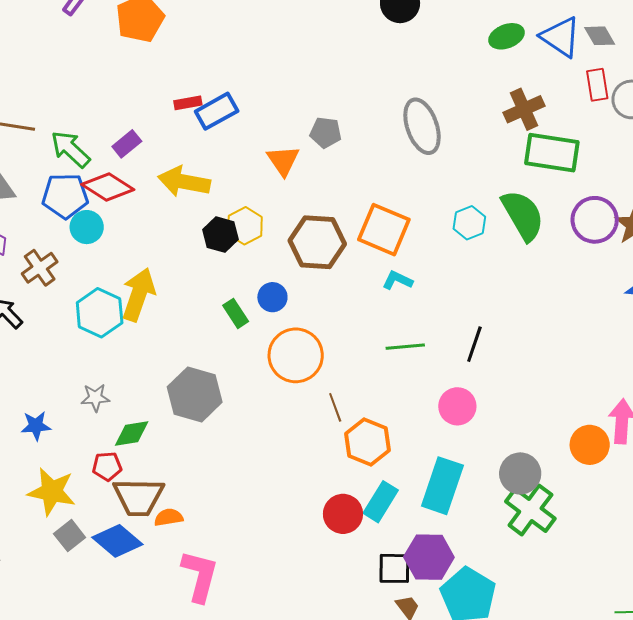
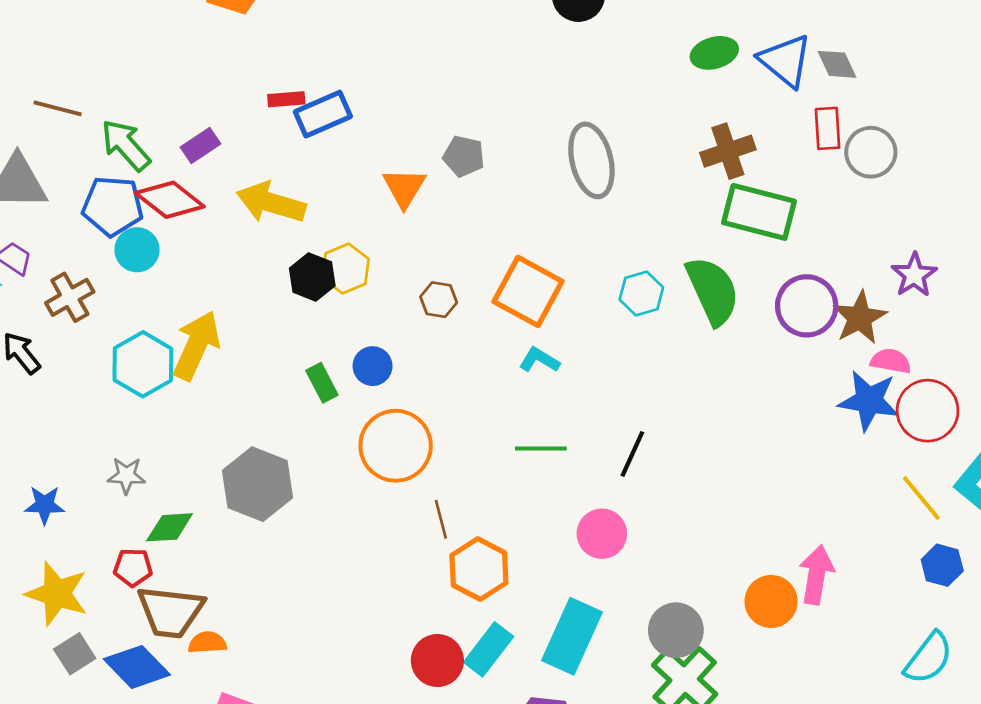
brown hexagon: (317, 242) -> (439, 300), size x0.5

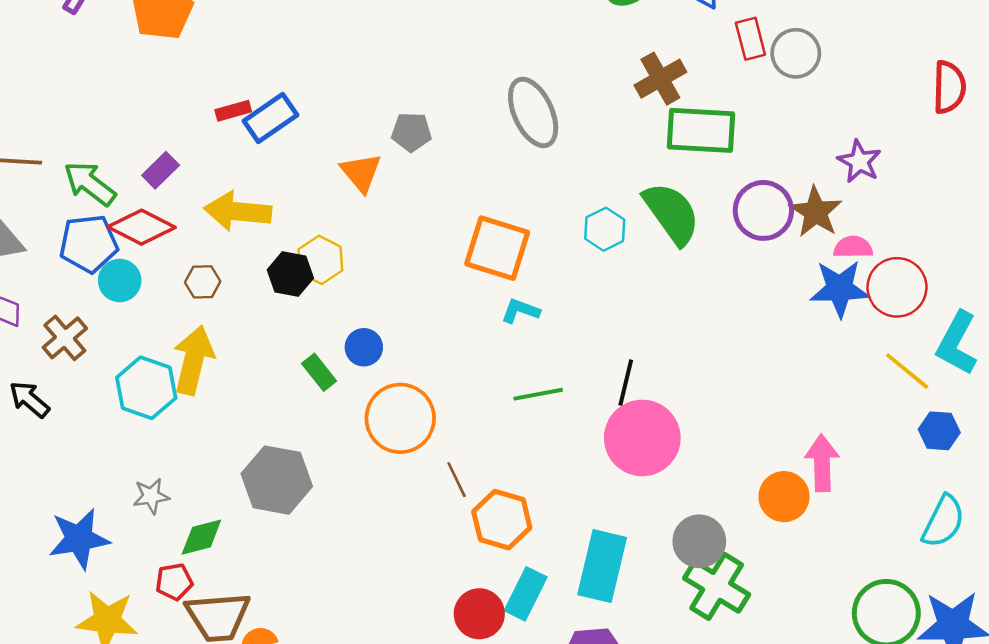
brown hexagon: (439, 300) -> (203, 282), moved
blue star: (45, 505) -> (79, 539), size x1.6
pink circle: (602, 534) -> (642, 438), moved, size x1.6

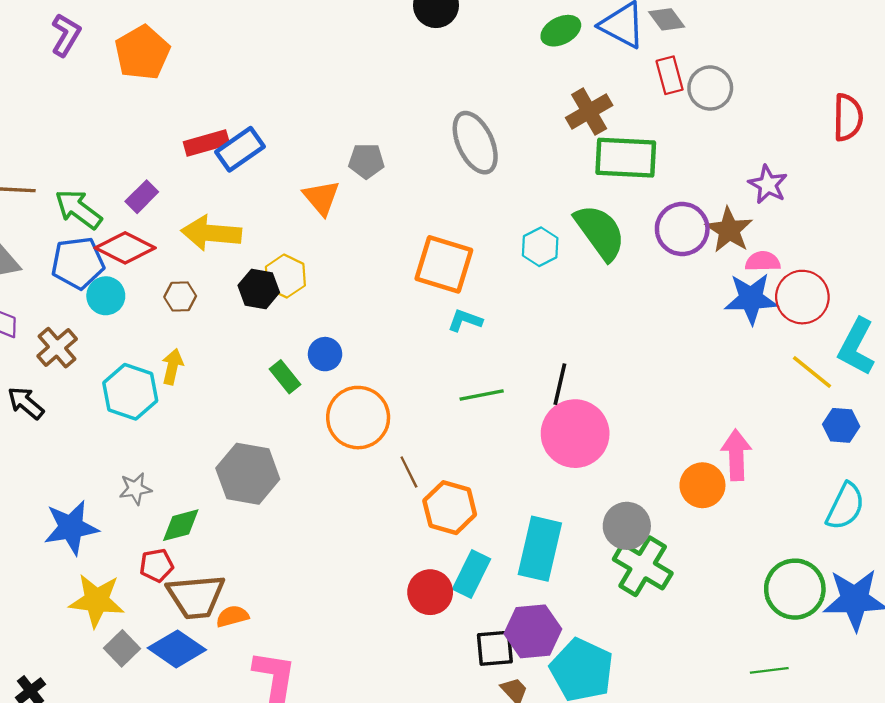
red rectangle: (233, 111) -> (206, 143), size x1.4
yellow arrow: (193, 360) -> (172, 367), size x0.6

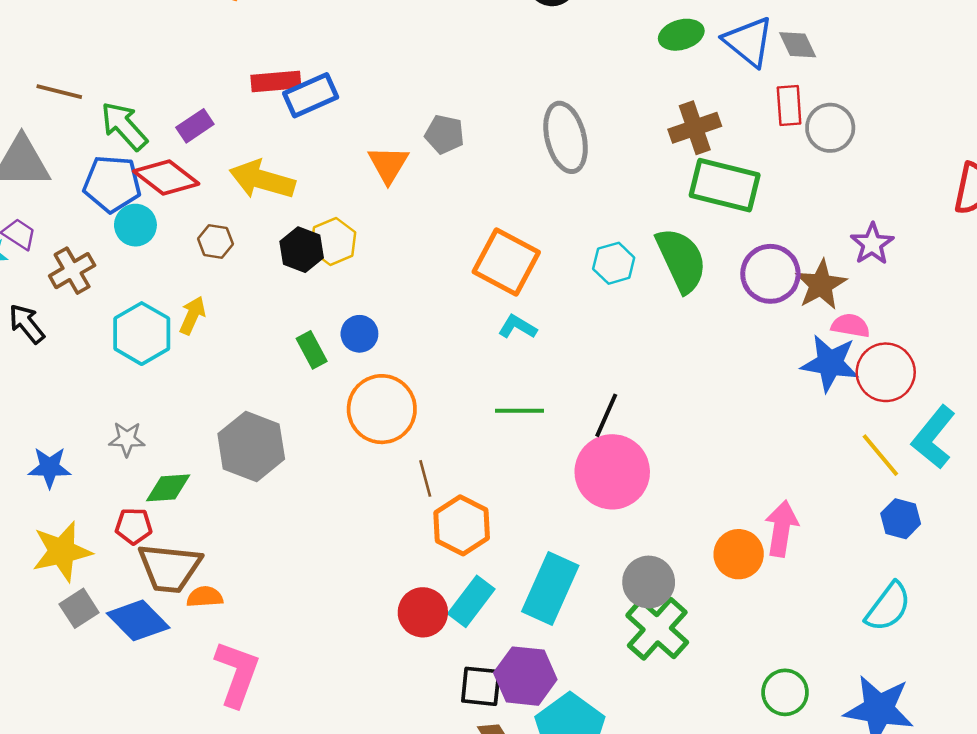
blue star: (71, 527) -> (50, 467), size x0.7
green circle: (795, 589) -> (785, 692), moved, size x0.7
yellow star: (97, 600) -> (62, 551), turned -30

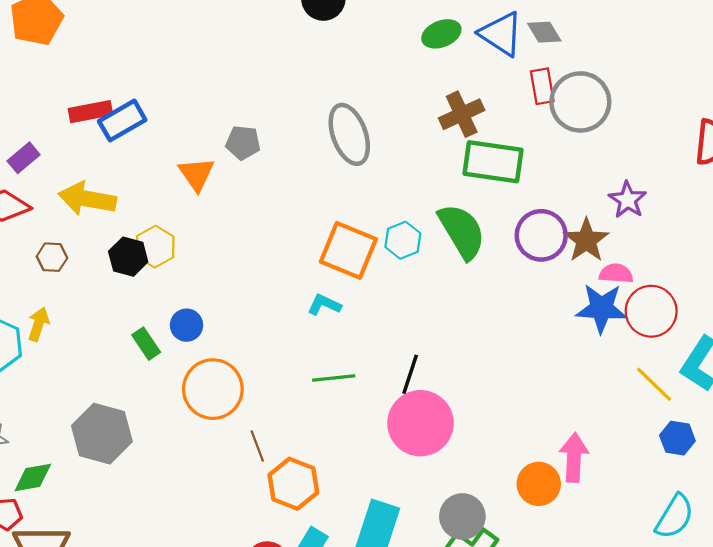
gray circle: (830, 128) -> (580, 102), size x1.4
orange square: (506, 262) -> (348, 250), moved

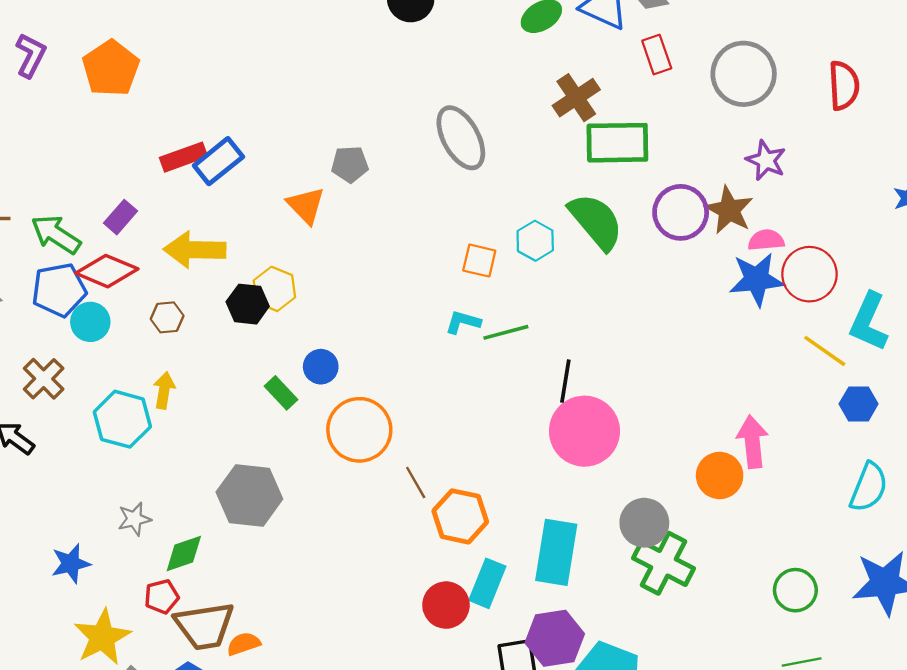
gray circle: (580, 102) -> (744, 74), moved
orange square: (348, 250) -> (479, 261), size x0.6
green line: (334, 378) -> (506, 332), moved

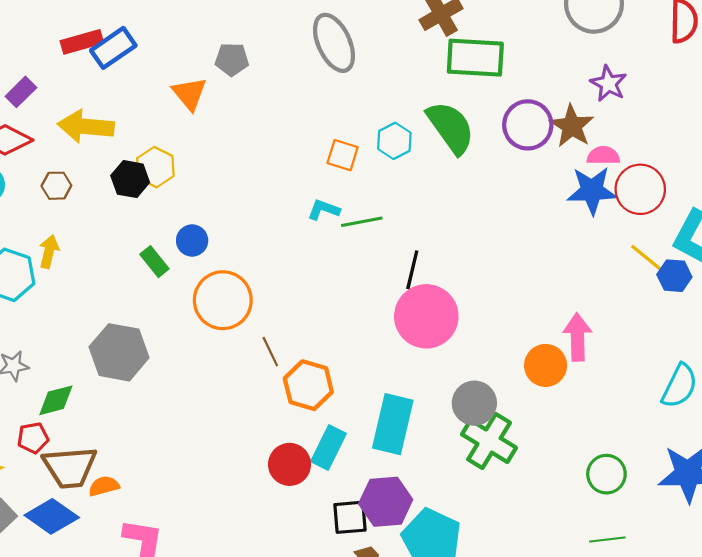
blue hexagon: (859, 404) -> (674, 276), moved

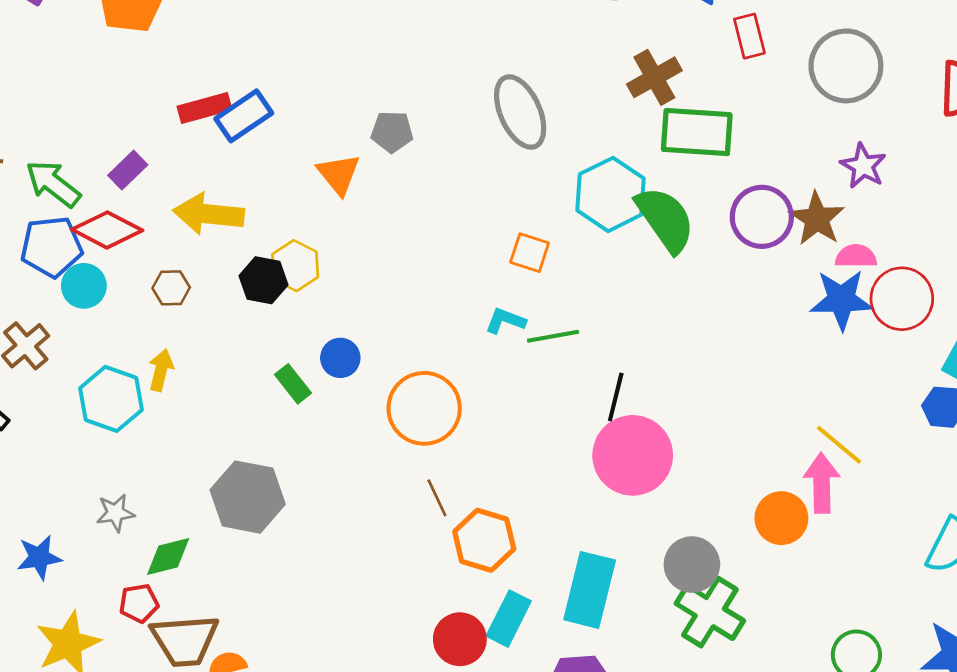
cyan hexagon: (394, 141) -> (611, 194), moved, size x1.6
yellow line: (649, 260) -> (839, 445), moved
orange circle: (223, 300) -> (424, 408), moved

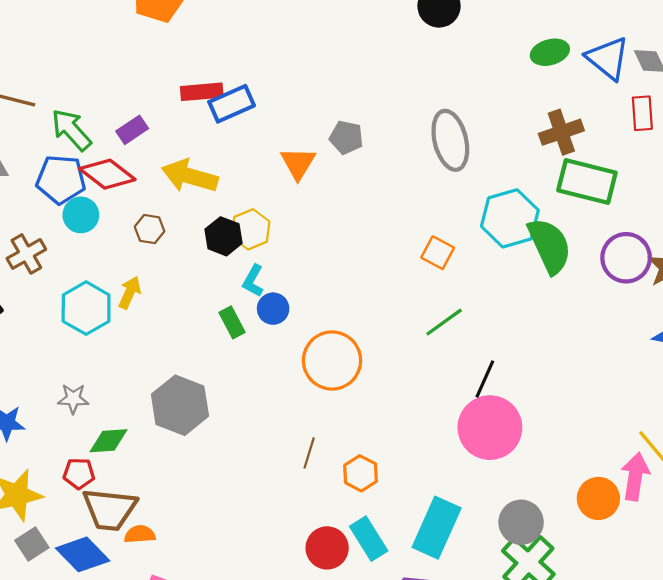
cyan L-shape: (505, 321) -> (253, 281), moved, turned -92
green line: (553, 336) -> (444, 322), turned -36
brown line: (437, 498) -> (309, 453), moved, turned 32
orange hexagon: (484, 540) -> (361, 473), size x0.7
cyan rectangle: (509, 619) -> (369, 539), turned -69

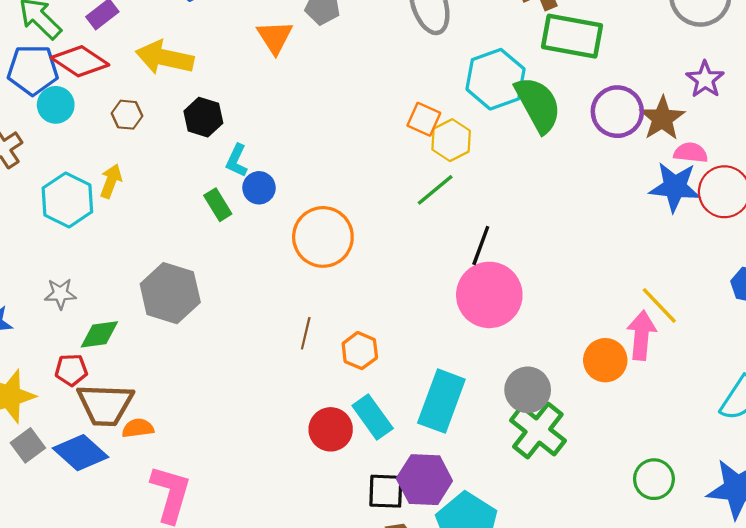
yellow hexagon: (251, 229) -> (451, 140), moved

